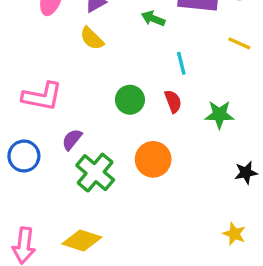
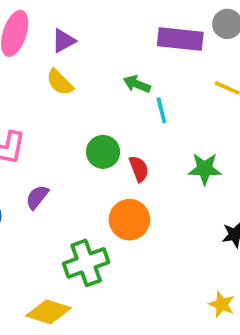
green arrow: (153, 19) -> (137, 84), moved
red semicircle: (173, 101) -> (139, 169), moved
green cross: (95, 173) -> (86, 263), moved, turned 30

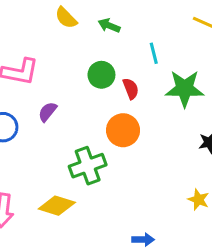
green arrow: (137, 84) -> (109, 26), moved
cyan line: (161, 110) -> (154, 53), moved
green star: (205, 169) -> (185, 89), size x1.4

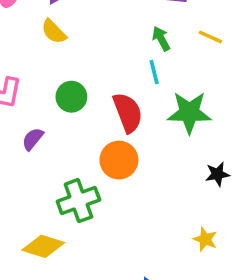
green arrow: (109, 26) -> (161, 39), moved, turned 40
green circle: (101, 75) -> (71, 97), moved
red semicircle: (131, 89) -> (128, 113), size x1.6

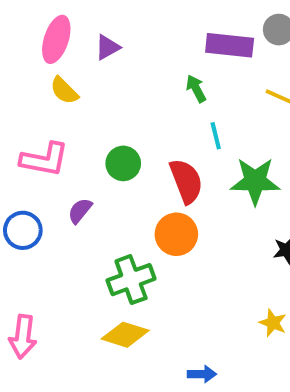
yellow semicircle: (54, 32) -> (64, 91), moved
green arrow: (161, 39) -> (196, 89), moved
yellow diamond: (43, 246) -> (125, 335), moved

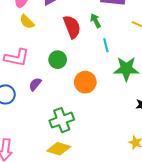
red semicircle: (186, 181) -> (72, 27), moved
orange circle: (176, 234) -> (85, 82), moved

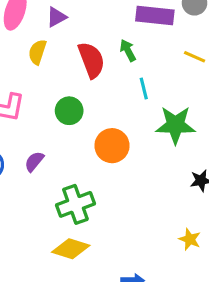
yellow semicircle: (27, 22) -> (37, 52), moved, turned 63
purple semicircle: (35, 84) -> (34, 162), moved

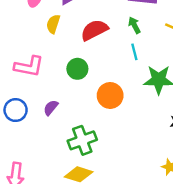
green arrow: (128, 50) -> (134, 25), moved
red semicircle: (91, 60) -> (94, 30), turned -96

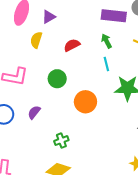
red semicircle: (94, 30) -> (72, 45), size x0.7
green cross: (82, 140) -> (61, 141), size x0.6

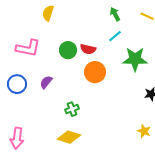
red semicircle: (72, 45) -> (88, 49), moved, turned -140
cyan line: (106, 64) -> (115, 36), turned 64

